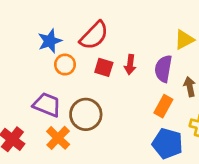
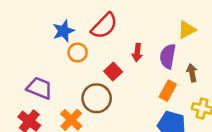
red square: (104, 67) -> (113, 72), moved, turned 30
purple trapezoid: (47, 105) -> (39, 88), moved

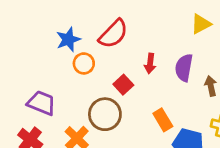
yellow triangle: (187, 30) -> (201, 24), moved
orange rectangle: (168, 91) -> (163, 120), moved, turned -60

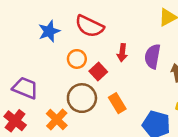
red semicircle: (113, 34) -> (89, 26), turned 72
orange circle: (84, 63) -> (77, 59), moved
orange rectangle: (163, 120) -> (117, 103), moved

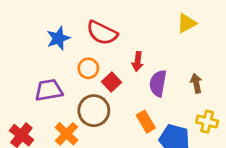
purple semicircle: (153, 56) -> (158, 83), moved
purple trapezoid: (25, 88) -> (49, 90), moved, turned -32
orange rectangle: (117, 103) -> (146, 122), moved

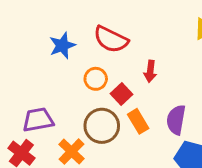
purple semicircle: (158, 83) -> (176, 120), moved
purple trapezoid: (49, 90) -> (38, 120), moved
orange rectangle: (146, 122) -> (138, 121), moved

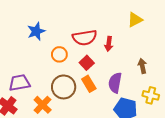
red semicircle: (111, 39) -> (85, 38), moved, turned -35
red arrow: (150, 71) -> (109, 44), moved
red square: (121, 94) -> (87, 63), moved

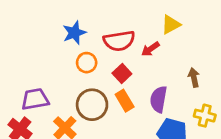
yellow triangle: (135, 20) -> (171, 25), moved
blue star: (36, 31) -> (74, 33), moved
red arrow: (109, 44) -> (150, 49), turned 48

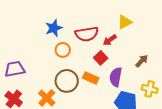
red square: (122, 73) -> (101, 58), moved
brown arrow: (194, 78) -> (142, 61), turned 56
purple trapezoid: (35, 99) -> (15, 69), moved
orange rectangle: (125, 101) -> (91, 78), turned -35

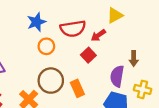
brown arrow: (142, 61) -> (134, 58), turned 136
purple semicircle: (116, 77) -> (117, 76), moved
orange rectangle: (91, 78) -> (77, 88), moved, turned 42

